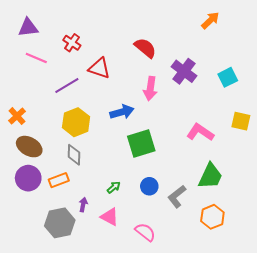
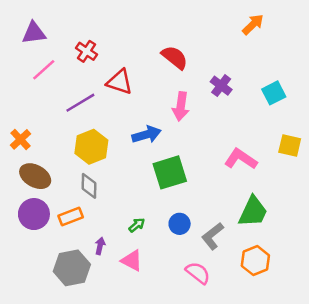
pink line: (36, 58) -> (44, 70), turned -65
purple cross: (184, 71) -> (221, 86), size x0.7
pink semicircle: (145, 232) -> (198, 273), moved

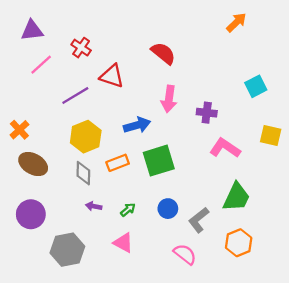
purple cross: (221, 86) -> (207, 113), moved, turned -30
purple circle: (34, 214) -> (31, 214), moved
orange rectangle: (71, 216) -> (118, 163), moved
purple arrow: (100, 246) -> (94, 206), moved, turned -91

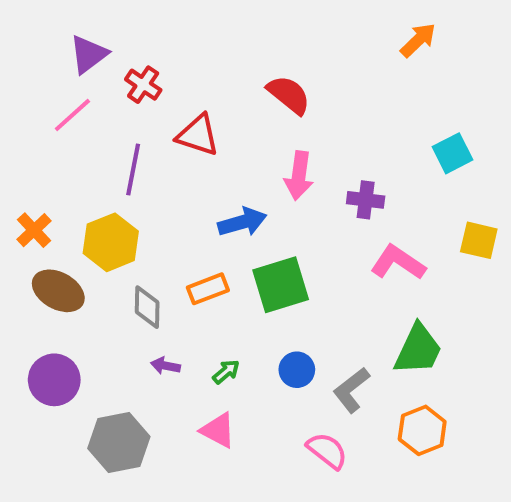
purple triangle: (32, 30) -> (89, 54), moved, turned -30
purple line: (75, 95) -> (133, 170), turned -48
yellow hexagon: (86, 137) -> (111, 242), moved

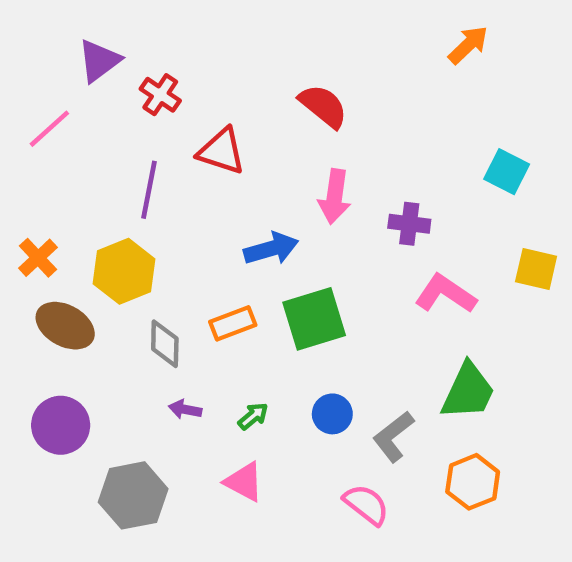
pink line: (72, 115) -> (49, 129), moved
cyan square: (453, 153) -> (507, 172), turned -36

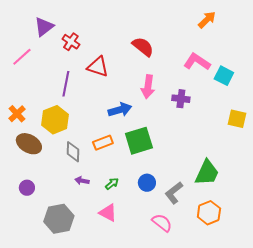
pink L-shape: (445, 294) -> (197, 62), moved
purple circle: (61, 425) -> (27, 188), size x0.6

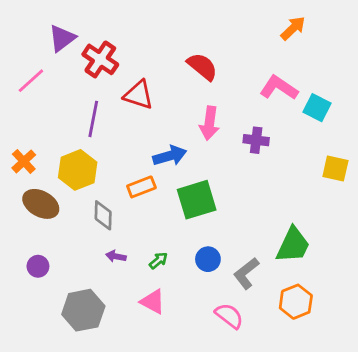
red cross: (71, 42) -> (100, 59), size x1.4
orange rectangle: (103, 143) -> (141, 187), moved

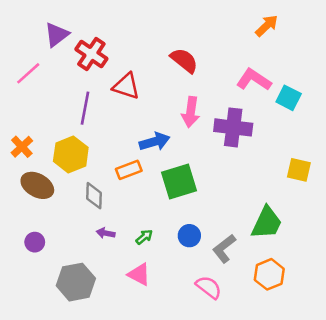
purple cross: (256, 140) -> (233, 127), size x1.6
yellow square: (335, 169) -> (299, 170), moved

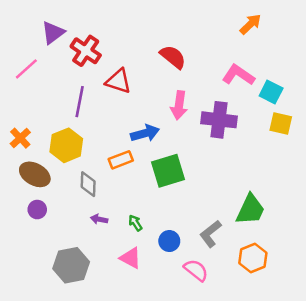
yellow square: (299, 170) -> (281, 123), moved
blue circle: (189, 236) -> (169, 241), moved
green arrow: (144, 237) -> (135, 223), turned -84
purple circle: (35, 242) -> (37, 210), moved

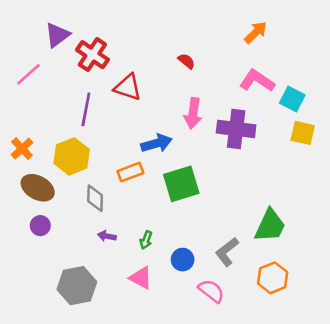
orange arrow: (250, 24) -> (256, 32), moved
red semicircle: (173, 57) -> (186, 61), size x0.6
green arrow: (135, 223) -> (146, 240), turned -126

